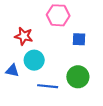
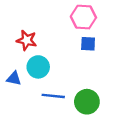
pink hexagon: (58, 15) -> (83, 17), moved
green circle: (78, 77) -> (87, 102), moved

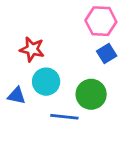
blue square: (88, 44) -> (107, 53), turned -35
green circle: (87, 102) -> (91, 94), moved

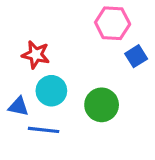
blue square: (107, 53) -> (136, 56), moved
blue line: (64, 117) -> (44, 130), moved

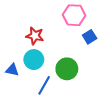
red star: (36, 55) -> (35, 36), moved
blue line: (44, 130) -> (44, 85), moved, turned -66

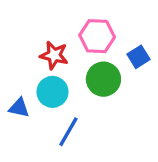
pink hexagon: (74, 15) -> (97, 36), moved
green circle: (67, 69) -> (103, 79), moved

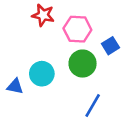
red star: (54, 55) -> (43, 15), moved
blue line: (68, 132) -> (93, 105), moved

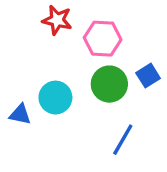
blue square: (111, 46) -> (148, 76), moved

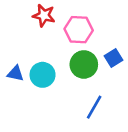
blue triangle: (20, 114) -> (15, 74), moved

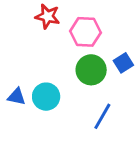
blue triangle: (15, 74) -> (17, 97), moved
cyan circle: (43, 75) -> (46, 97), moved

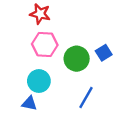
pink hexagon: (85, 32) -> (45, 44), moved
blue triangle: (17, 97) -> (29, 103), moved

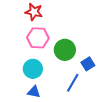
blue square: (104, 53) -> (88, 64), moved
blue triangle: (29, 103) -> (34, 92), moved

